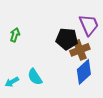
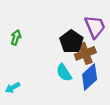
black pentagon: (67, 39) -> (71, 42), turned 30
cyan semicircle: (35, 77) -> (64, 73), moved

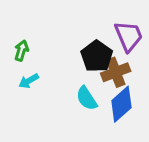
cyan arrow: (13, 88) -> (29, 81), moved

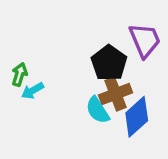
green arrow: (21, 51) -> (20, 74), moved
brown cross: (116, 72) -> (116, 94), moved

